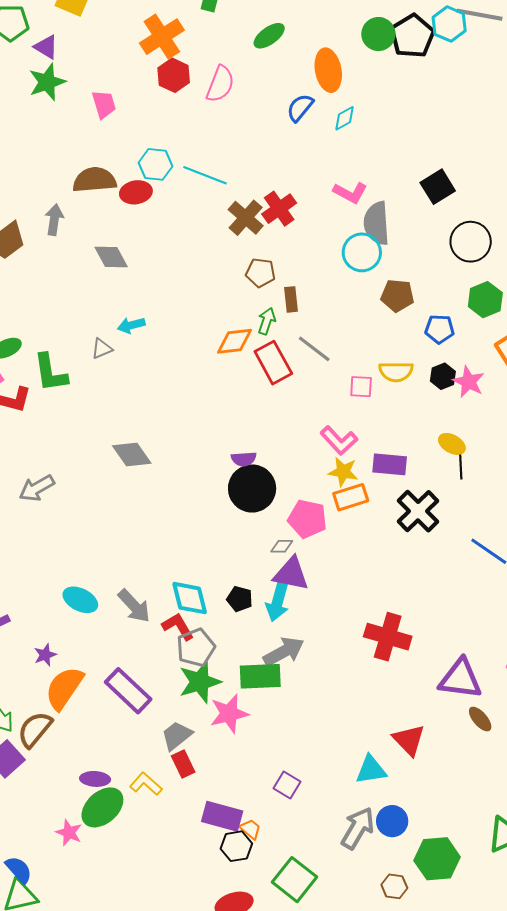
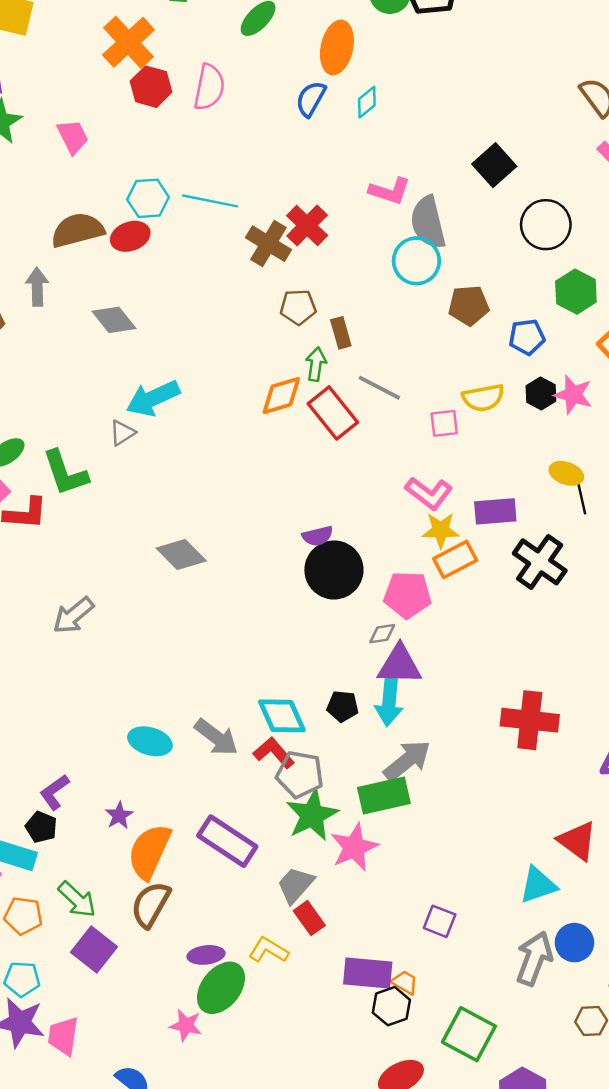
orange ellipse: (328, 70) -> (337, 47), turned 33
cyan arrow: (131, 325) -> (153, 398), size x1.6
gray pentagon: (196, 648) -> (300, 774), turned -30
brown semicircle: (35, 729) -> (151, 905), moved

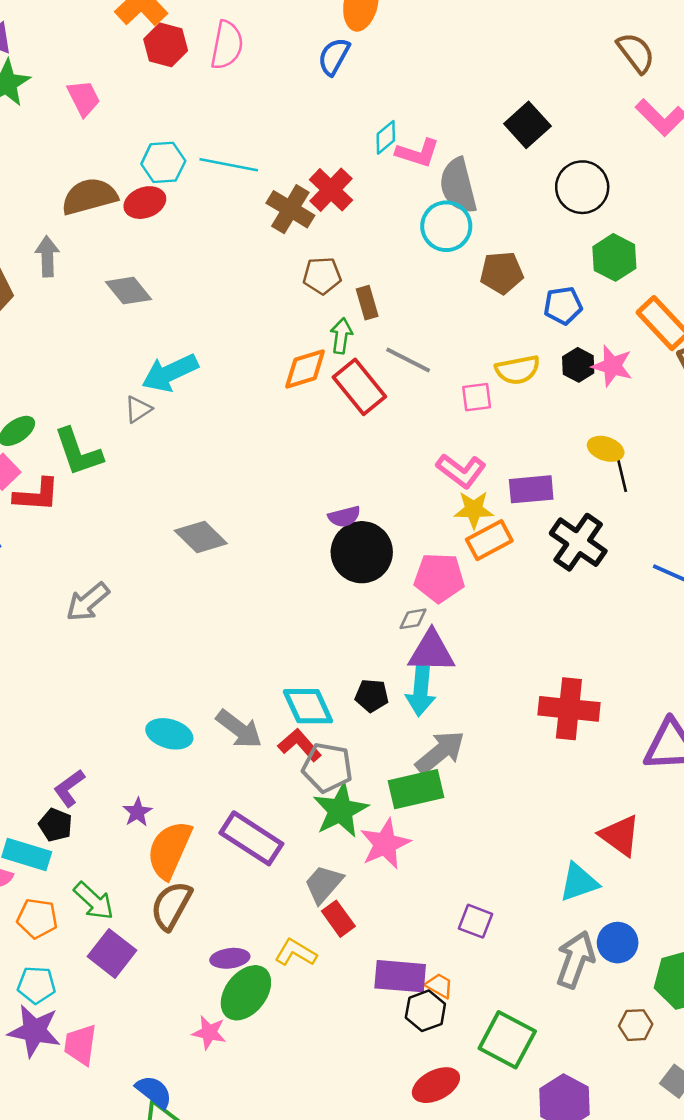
cyan diamond: (367, 102) -> (386, 137), moved

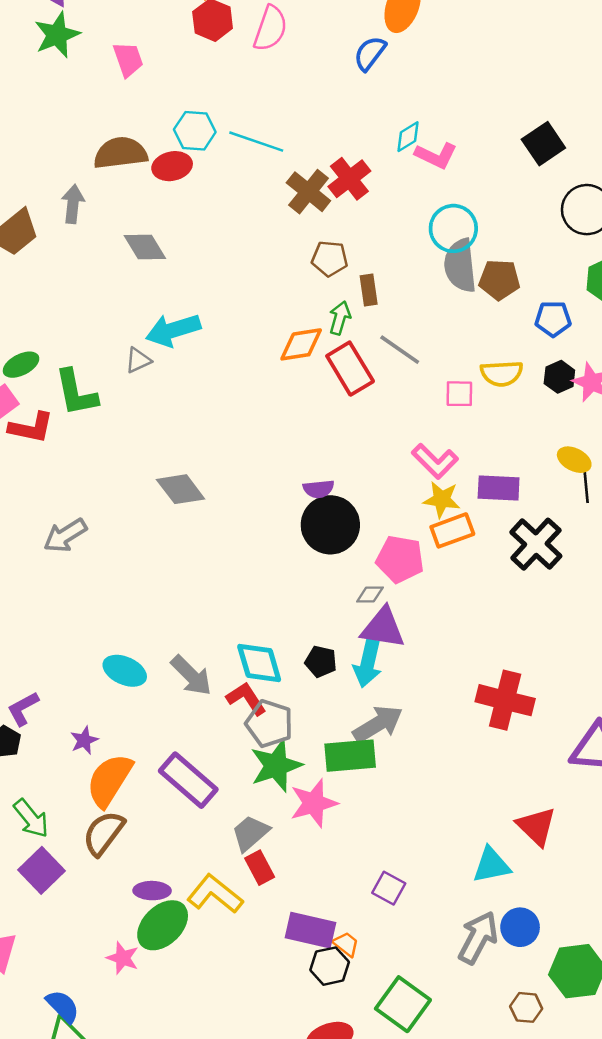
gray semicircle: (458, 186) -> (460, 266), moved
yellow L-shape: (296, 953) -> (215, 894), size x1.4

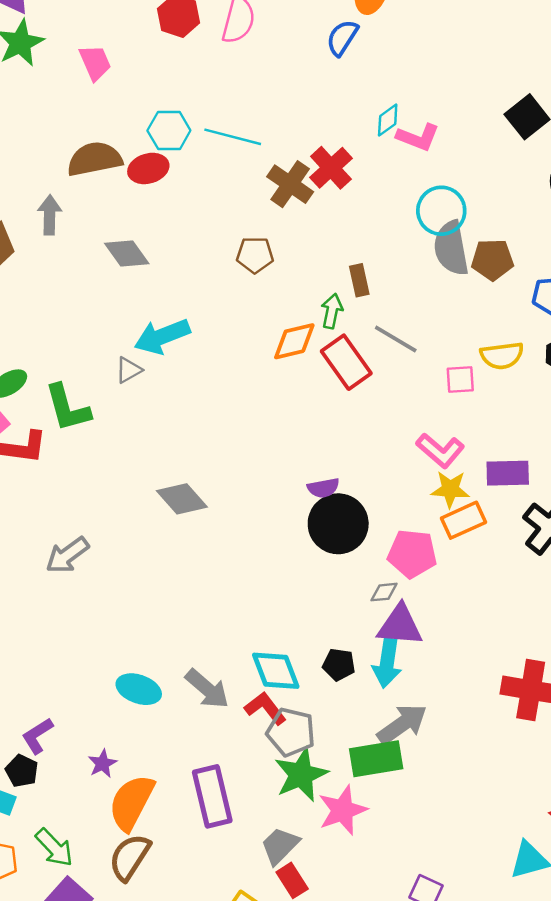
brown pentagon: (330, 259) -> (255, 255), moved
purple rectangle: (188, 780) -> (212, 796), turned 40

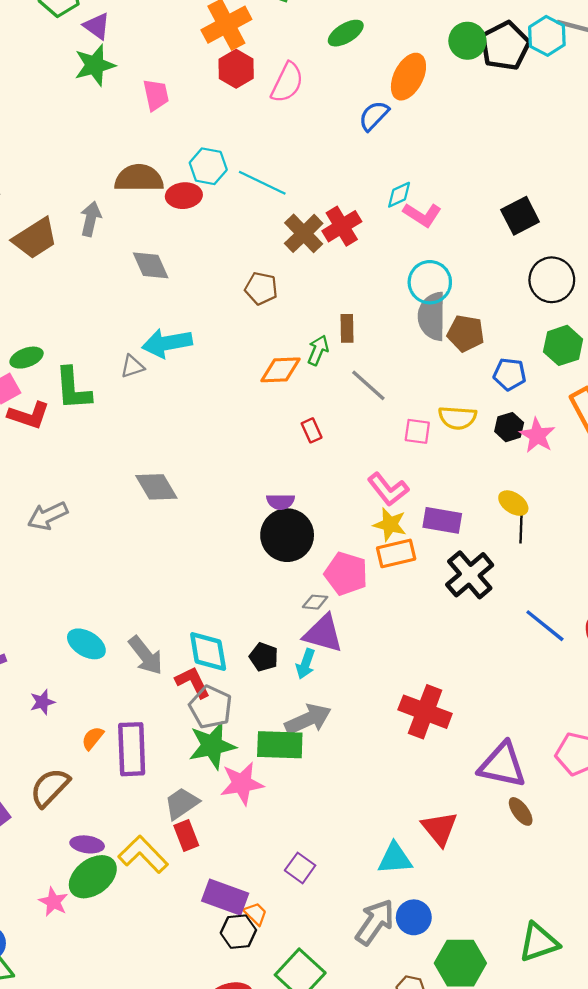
red rectangle: (346, 362) -> (312, 430), moved, size x0.5
cyan arrow: (387, 663) -> (306, 664), size x0.7
orange semicircle: (131, 802) -> (93, 738), moved, size x0.5

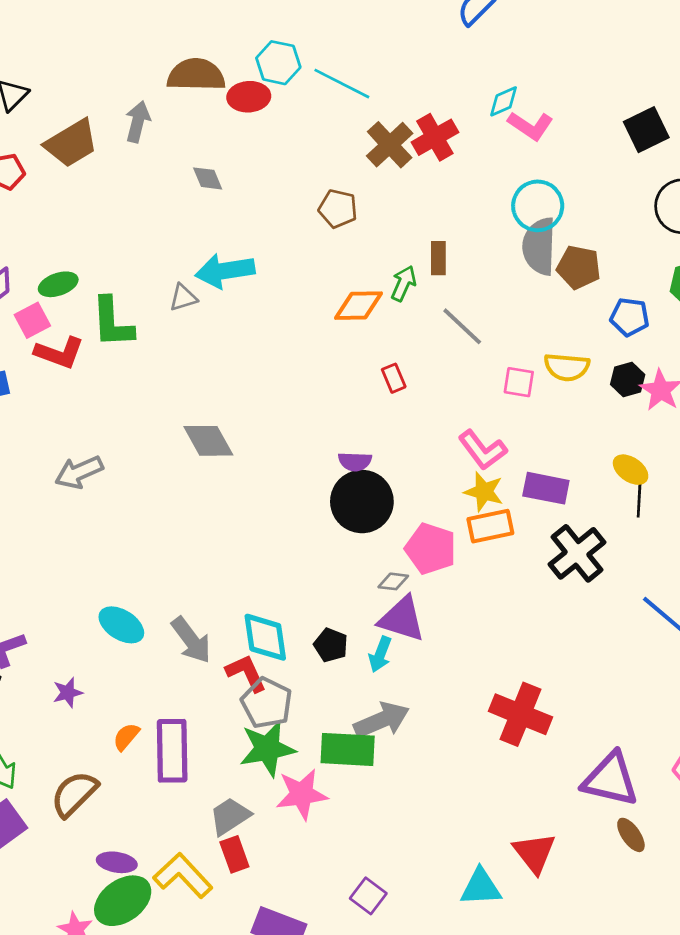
gray diamond: (151, 265) -> (208, 178), size x0.7

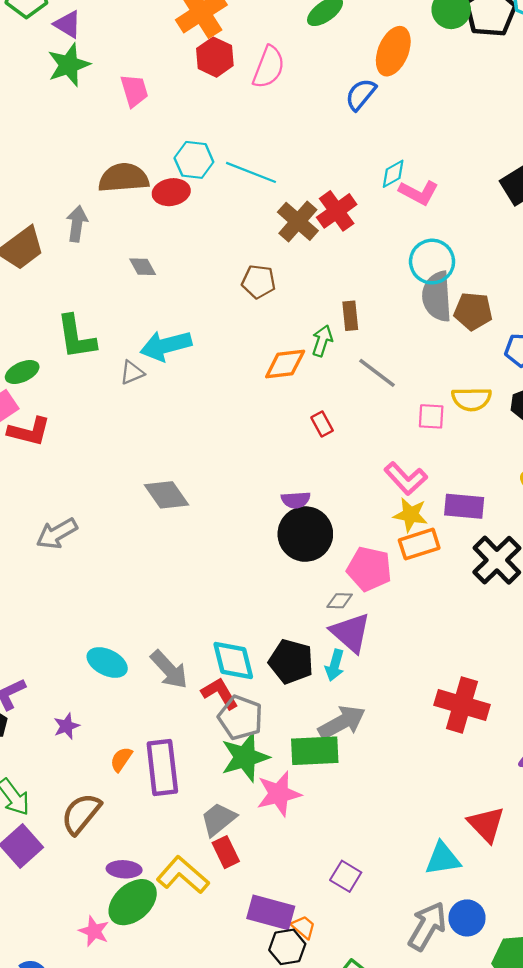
green L-shape: (112, 322) -> (76, 337), moved
purple triangle: (402, 619) -> (350, 633), turned 30
black pentagon: (331, 645) -> (291, 662), size x1.5

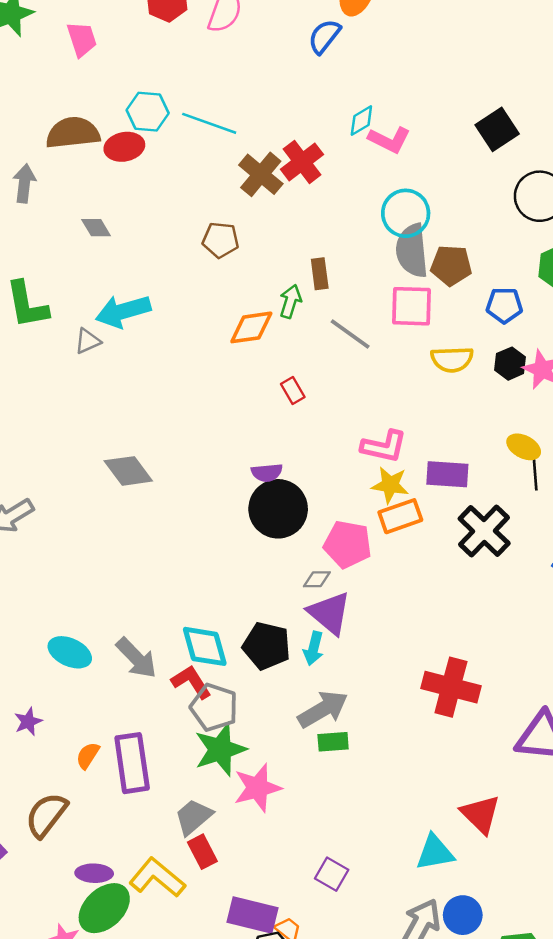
pink square: (431, 416) -> (412, 306), moved, size x1.5
pink L-shape: (406, 479) -> (384, 446), turned -33
green rectangle: (315, 751) -> (333, 742), moved, size x0.6

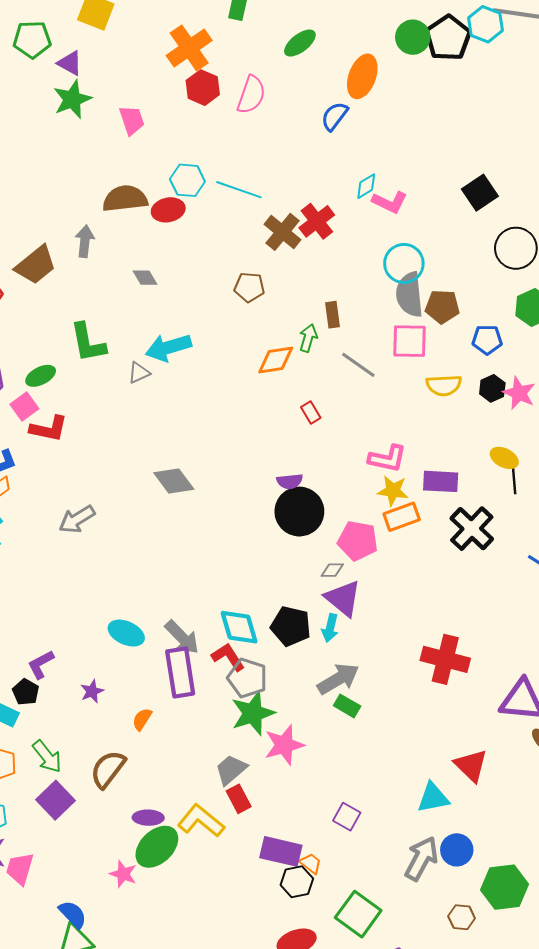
green rectangle: (333, 742) -> (347, 706), turned 35
purple rectangle: (132, 763) -> (180, 672), moved

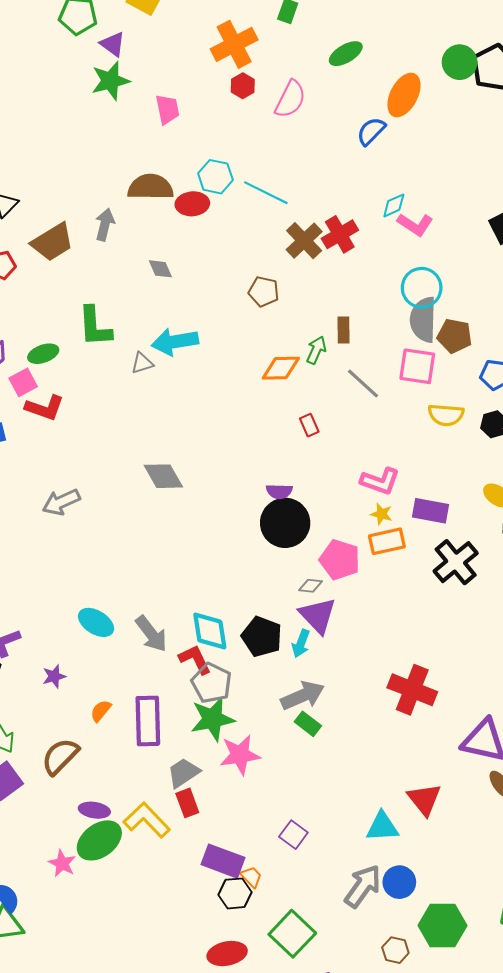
red hexagon: (203, 88) -> (243, 86), size x0.7
yellow star: (393, 491) -> (381, 514), size x0.7
purple rectangle: (180, 672) -> (148, 721), moved

